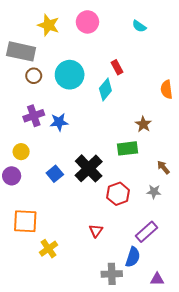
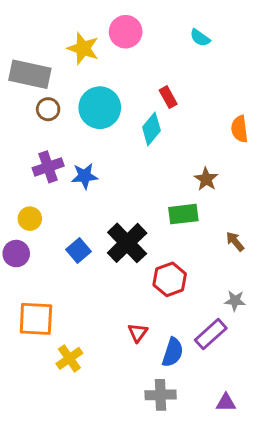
yellow star: (48, 25) -> (83, 48), moved
gray star: (154, 192) -> (235, 301), moved
blue semicircle: (133, 257) -> (173, 352), moved

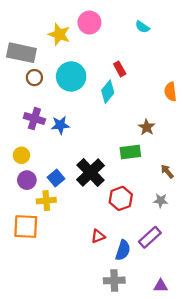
purple cross: (48, 167) -> (34, 119), turned 36
purple circle: (16, 254) -> (27, 180), moved
gray star: (235, 301) -> (161, 201), moved
red triangle: (138, 333) -> (98, 236), turned 32
yellow cross: (69, 358) -> (46, 201), moved, turned 30

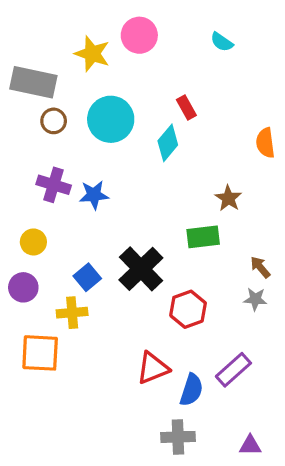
purple circle: (27, 180) -> (23, 287), moved
gray star: (161, 201) -> (255, 299), moved
red triangle: (98, 236) -> (153, 368), size x1.5

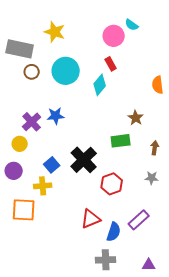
pink circle: (139, 35) -> (114, 36), moved
purple cross: (54, 185) -> (32, 122), moved, turned 30
brown arrow: (260, 267) -> (155, 148), moved, turned 48

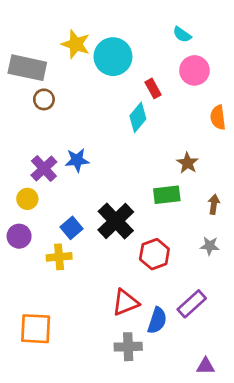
pink circle: (114, 36) -> (194, 70), moved
cyan circle: (66, 71) -> (113, 57), moved
orange square: (24, 210) -> (36, 329), moved
gray cross: (106, 260) -> (128, 347), moved

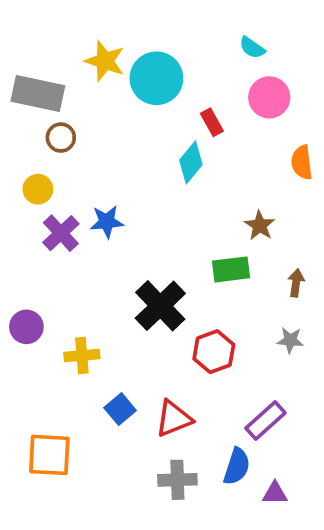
yellow circle: (27, 199) -> (38, 189), moved
blue square: (72, 228) -> (120, 409), moved
blue semicircle: (157, 320) -> (237, 466), moved
purple triangle: (206, 366) -> (275, 493), moved

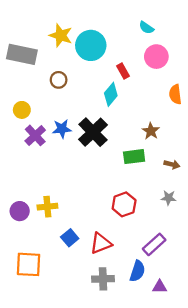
brown circle: (61, 138) -> (59, 80), moved
brown arrow: (296, 283) -> (172, 164), turned 96
black cross: (160, 306) -> (93, 132), moved
purple circle: (26, 327) -> (20, 211), moved

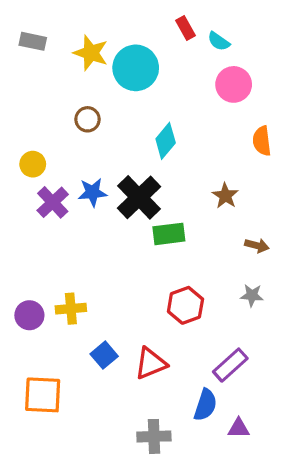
gray rectangle: (22, 54) -> (33, 41), moved, size x0.6
red rectangle: (123, 71) -> (185, 28), moved
green rectangle: (134, 157) -> (169, 234), moved
gray cross: (103, 279) -> (154, 436), moved

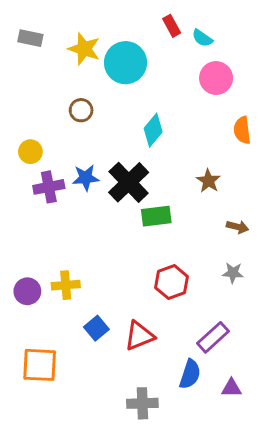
purple cross: (53, 202) -> (49, 187), turned 32
purple triangle: (239, 428) -> (231, 388), moved

